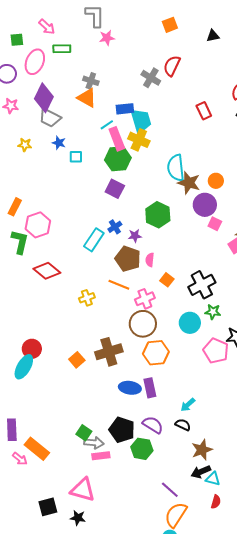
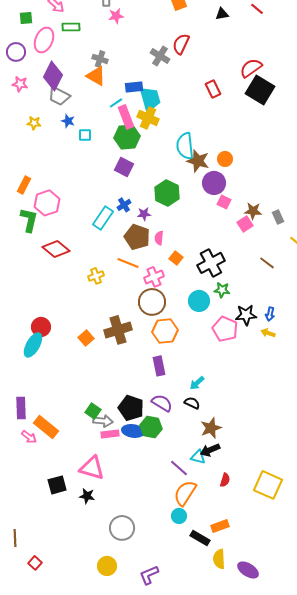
blue ellipse: (130, 388) -> (133, 431), moved
cyan triangle: (213, 479) -> (198, 457), moved

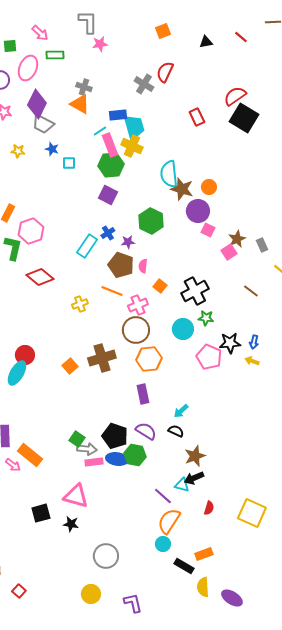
brown star: (253, 211) -> (237, 239), turned -30
purple L-shape: (149, 575) -> (133, 603), turned 100

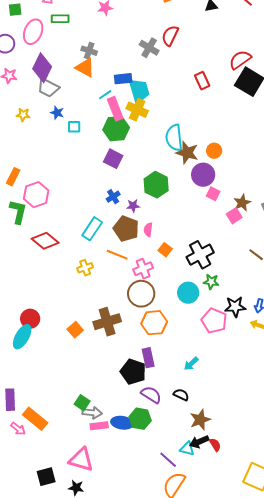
cyan rectangle: (87, 246) -> (92, 229), moved
cyan arrow: (181, 411) -> (191, 364), moved
black pentagon: (115, 436) -> (133, 372), moved
red semicircle: (209, 508) -> (215, 445), moved, turned -48

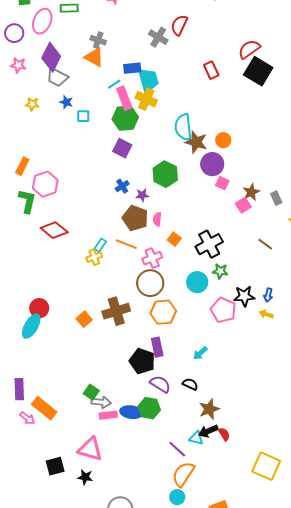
cyan rectangle: (92, 229) -> (100, 245), moved, size x0.6

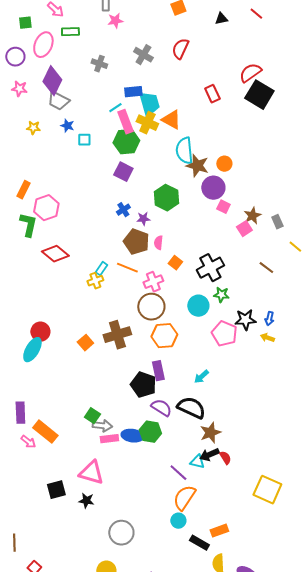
gray cross: (158, 37) -> (143, 55), moved
orange triangle: (94, 57) -> (171, 120), moved
black semicircle: (190, 384) -> (191, 408), size x1.8

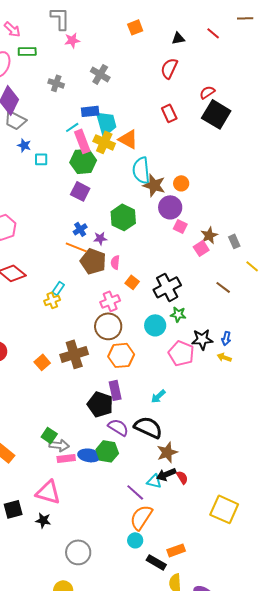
red semicircle: (180, 49) -> (169, 68), moved
red semicircle: (250, 73) -> (207, 92), size x0.7
orange line: (127, 268) -> (76, 247), moved

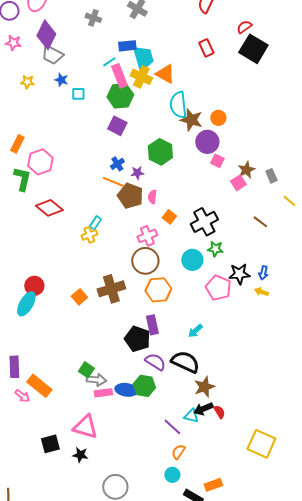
orange semicircle: (141, 517) -> (178, 452), size x0.6

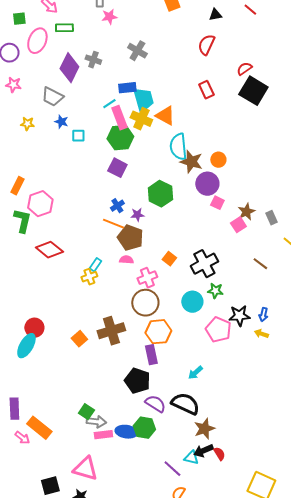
purple diamond: (46, 35) -> (69, 68), moved
pink semicircle: (152, 197) -> (126, 260), moved, turned 88
purple rectangle: (152, 325) -> (151, 355), moved

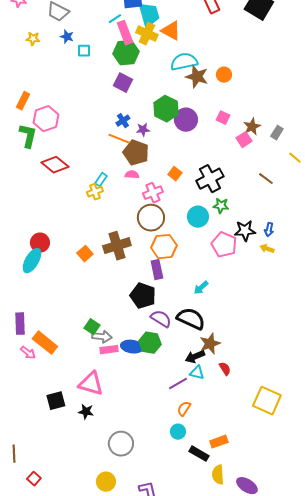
cyan semicircle: (178, 147) -> (184, 62), turned 84
purple circle: (207, 184) -> (186, 120), moved
gray rectangle: (271, 218) -> (277, 133), turned 56
black arrow: (203, 451) -> (195, 357), moved
purple line: (172, 469) -> (178, 384), turned -72

